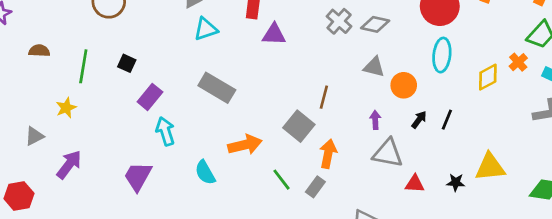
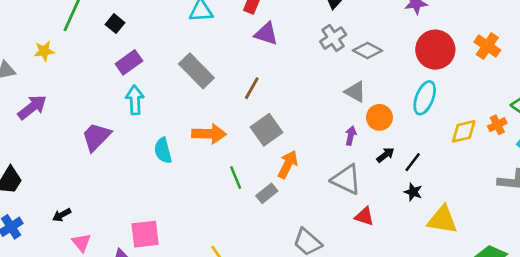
brown line: (324, 97) -> (252, 88), moved
purple arrow: (375, 120) -> (351, 136), moved
black star: (456, 182) -> (413, 192), moved

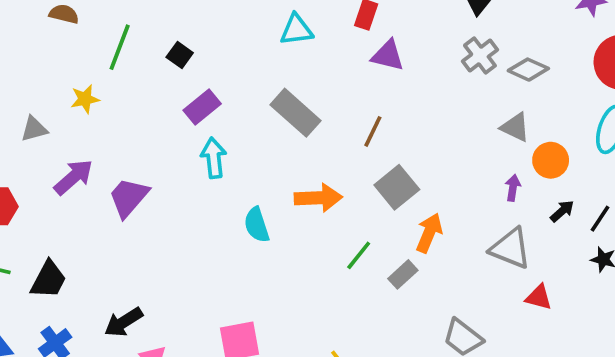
purple trapezoid: (96, 137) -> (129, 197), moved
green line: (236, 177) -> (359, 255), turned 65
black arrow: (62, 215) -> (124, 322), size x1.5

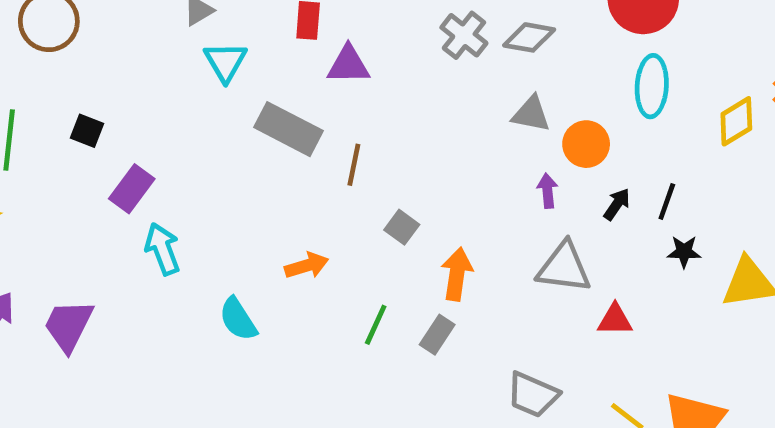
cyan triangle: (296, 30) -> (225, 62), turned -39
gray rectangle: (296, 113) -> (288, 129), moved
gray square: (397, 187) -> (402, 227), size x0.6
orange arrow: (318, 198) -> (307, 266), size x0.7

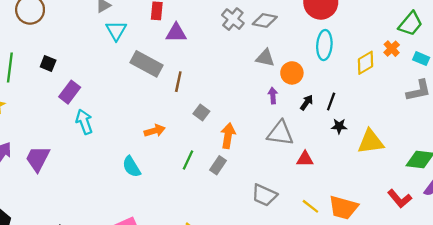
cyan semicircle: (238, 319) -> (132, 167), moved

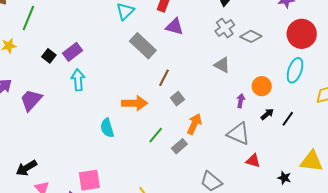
gray triangle: (265, 58) -> (222, 65), moved
black square: (48, 63) -> (49, 56), moved
brown line: (178, 82) -> (164, 78), moved
black star: (339, 126) -> (284, 178), moved
orange arrow: (155, 131) -> (135, 103), size x1.4

